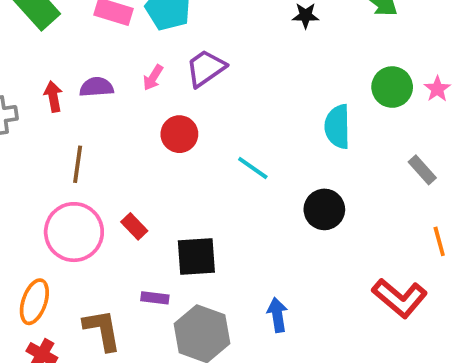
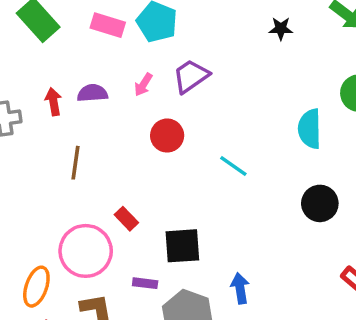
black circle: (324, 209) -> (320, 203), moved
pink circle: (74, 232) -> (86, 251), moved
blue arrow: (277, 315) -> (240, 288), moved

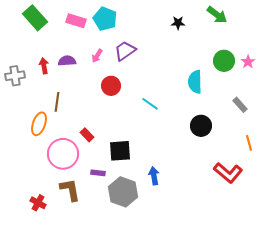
orange ellipse: (36, 287) -> (39, 124), moved

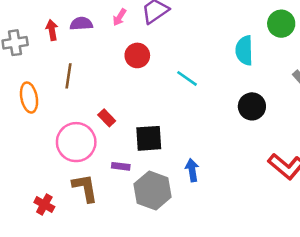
orange ellipse: (39, 124) -> (29, 98), moved, turned -30

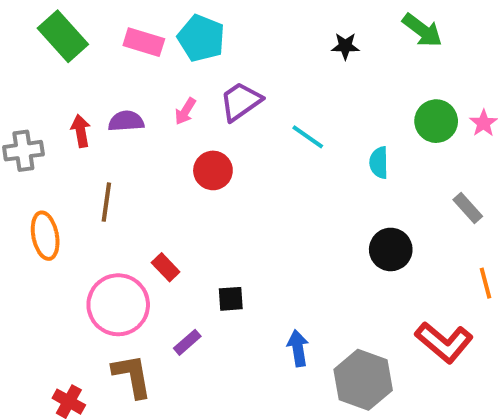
cyan semicircle: (244, 50) -> (379, 163), size x0.7
cyan line: (187, 78) -> (308, 137), moved
black square: (149, 138) -> (231, 299), size x0.6
purple rectangle: (121, 166) -> (187, 342), turned -48
gray hexagon: (153, 190) -> (363, 380), moved

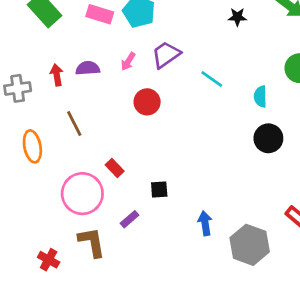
brown line: (106, 202) -> (74, 123), turned -35
black circle: (391, 249) -> (268, 138), moved

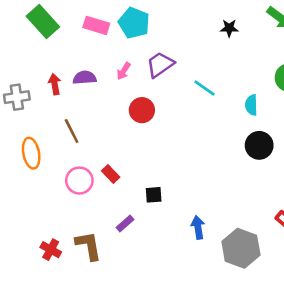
pink circle: (82, 194) -> (79, 181), moved, size x0.7
red cross: (49, 260) -> (51, 250), moved

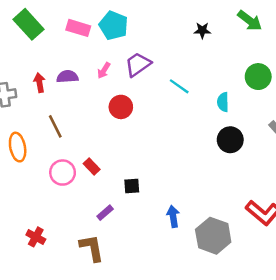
brown L-shape: (88, 246) -> (92, 248), moved

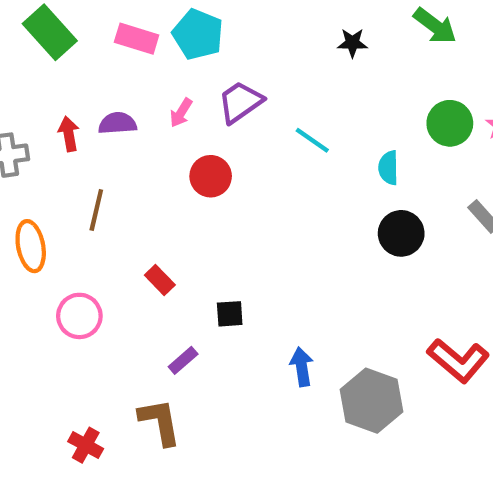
brown line: (55, 126) -> (96, 210), turned 40
pink circle: (63, 173) -> (79, 316), moved
red cross: (36, 237) -> (86, 445), moved

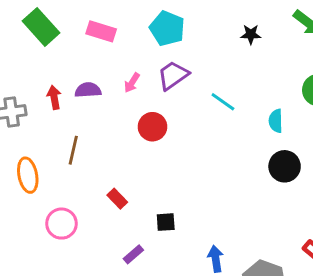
cyan pentagon: (198, 34) -> (167, 28), moved

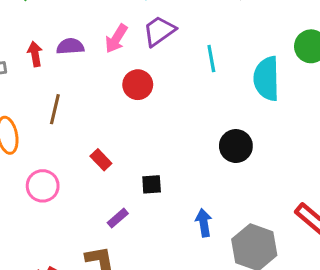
pink arrow: (132, 83) -> (116, 39), size x1.4
cyan line: (223, 102) -> (211, 59), turned 45
cyan semicircle: (276, 121) -> (267, 79), size x1.8
black circle: (285, 166) -> (236, 146), moved

